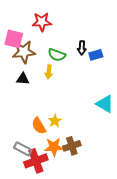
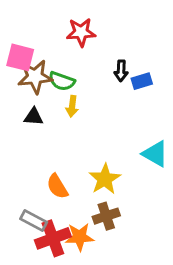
red star: (42, 22) -> (81, 32), moved
green semicircle: (57, 55) -> (62, 81), moved
yellow star: (55, 121) -> (105, 179), moved, size x1.5
orange star: (54, 147) -> (80, 237), moved

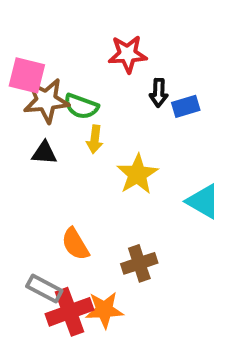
red star: (81, 32) -> (128, 54), moved
yellow star: (105, 179) -> (137, 174), moved
brown cross: (106, 216) -> (139, 263), moved

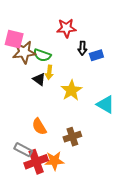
black triangle: (44, 153) -> (39, 79), moved, turned 32

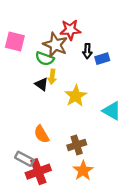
brown star: (24, 52) -> (55, 45), moved, turned 30
orange star: (54, 161) -> (83, 171), moved, turned -30

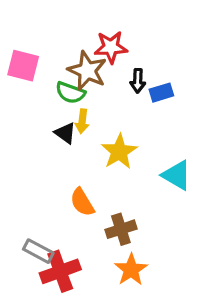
orange semicircle: (41, 134) -> (82, 202), moved

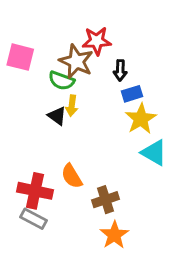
blue rectangle: (161, 93) -> (132, 94), moved
yellow star: (119, 152) -> (141, 119), moved
red cross: (60, 271) -> (35, 191), moved, turned 32

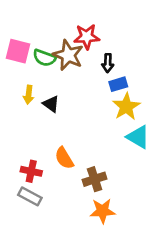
green semicircle: (61, 81) -> (44, 58), moved
yellow arrow: (72, 106) -> (29, 95), moved
red cross: (35, 191) -> (31, 171), size x0.7
orange star: (114, 235) -> (102, 211), turned 30

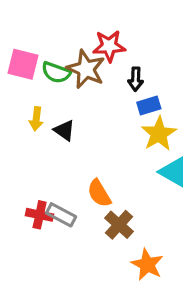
orange semicircle: (64, 158) -> (99, 193), moved
brown cross: (95, 179) -> (119, 225), turned -30
gray rectangle: (30, 196) -> (61, 215), moved
orange star: (102, 211) -> (147, 265), moved, turned 30

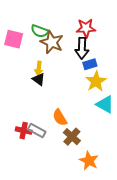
red star: (109, 46) -> (86, 28), moved
green semicircle: (56, 72) -> (40, 31), moved
black arrow: (136, 79) -> (82, 48), size x1.5
yellow arrow: (36, 119) -> (39, 68), moved

